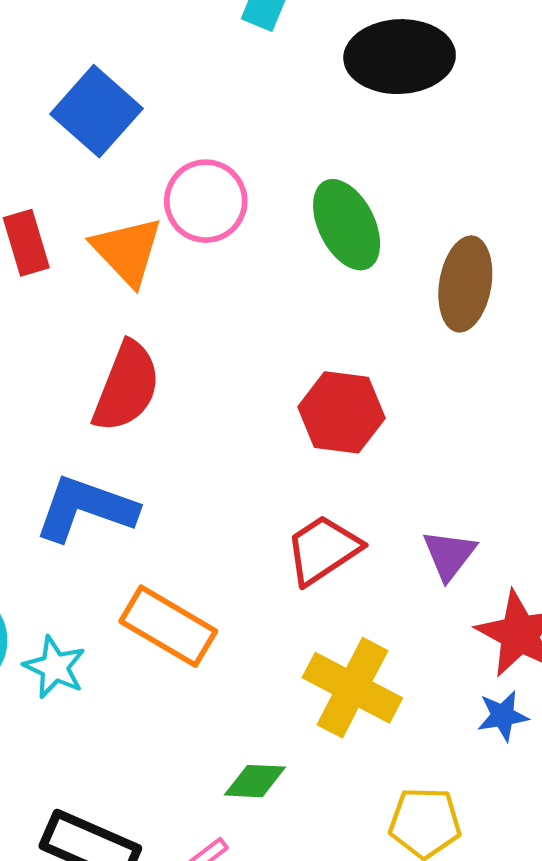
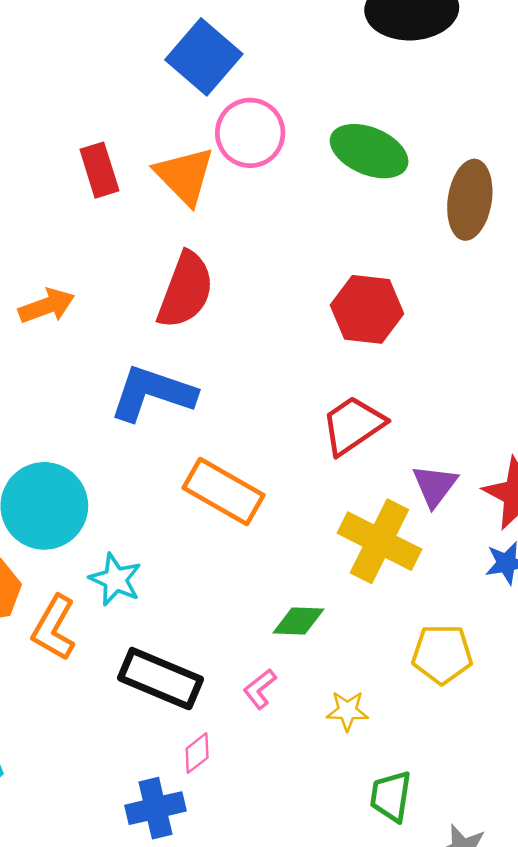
blue square: (97, 111) -> (204, 57), moved
green ellipse: (347, 225) -> (369, 151), turned -40
purple triangle: (449, 555) -> (435, 486), moved
cyan star: (55, 667) -> (115, 579), moved

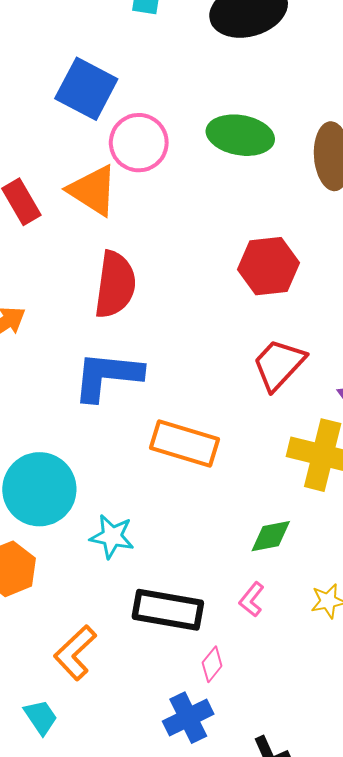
orange L-shape: (54, 628) -> (75, 653), moved, turned 30

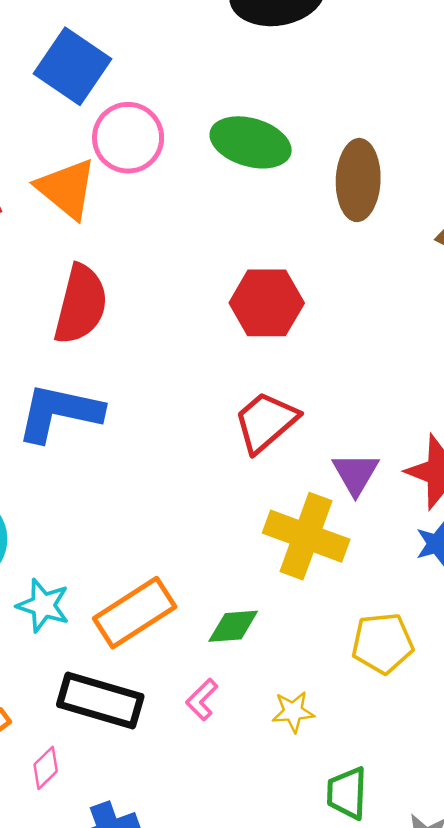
orange rectangle: (185, 444) -> (135, 613), moved, turned -56
pink diamond: (212, 664) -> (46, 768), moved

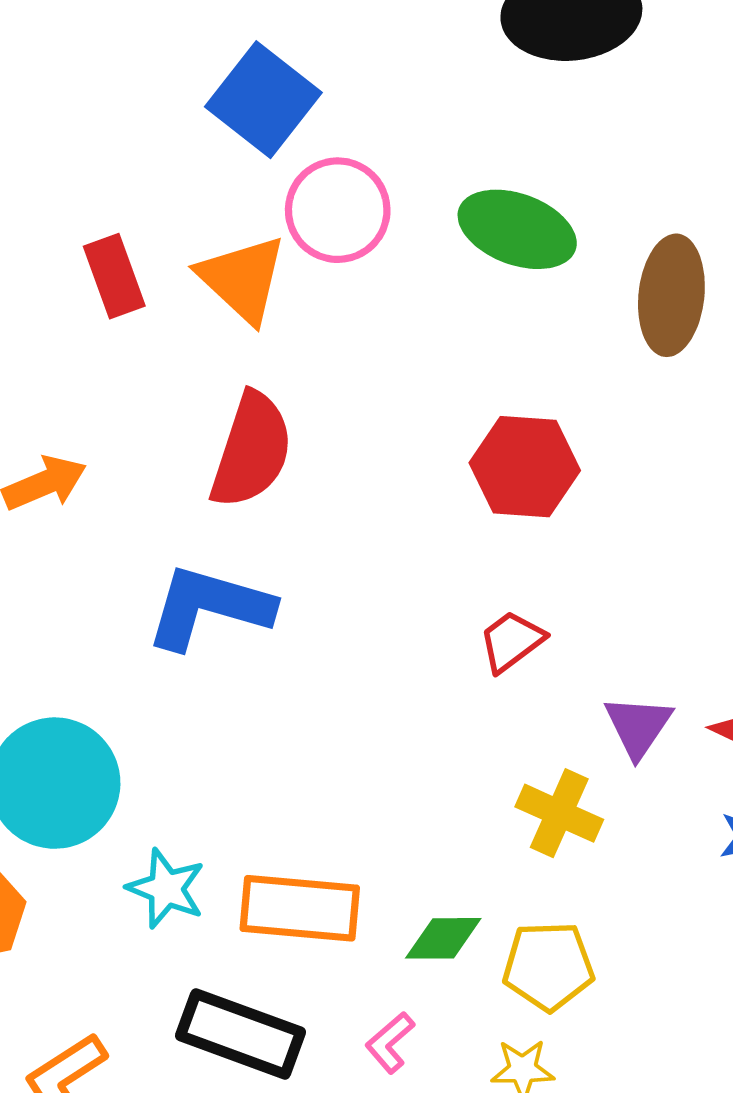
red trapezoid: (266, 422) -> (512, 641), size x0.7
yellow cross: (306, 536) -> (559, 813), size x0.7
orange rectangle: (135, 613) -> (300, 908), turned 34
yellow pentagon: (382, 643) -> (548, 966), moved

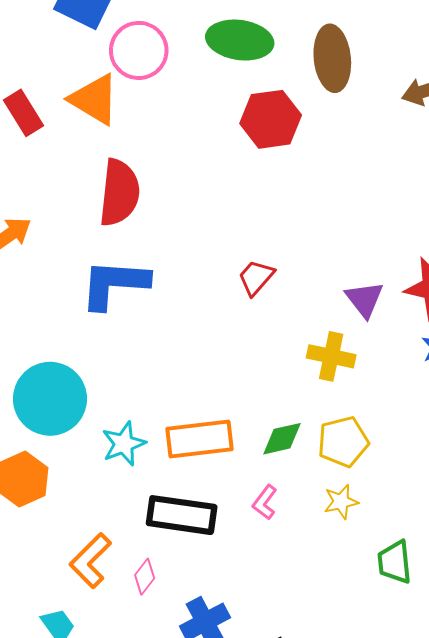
red hexagon: (525, 467) -> (271, 119), moved
red trapezoid: (512, 641) -> (256, 277), moved
cyan star: (166, 888) -> (124, 444), turned -30

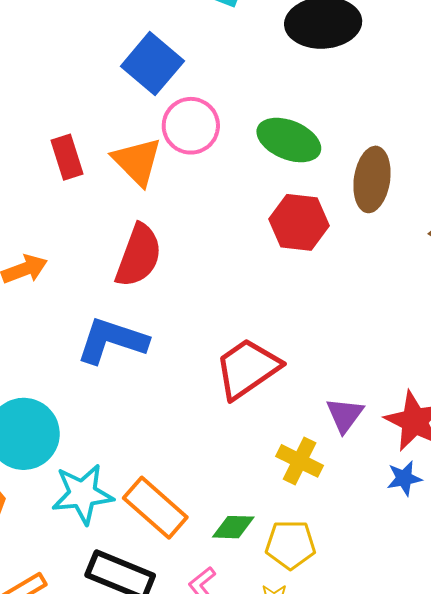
red trapezoid: (256, 277) -> (247, 368), size x1.8
orange rectangle: (200, 439) -> (155, 508), turned 34
cyan star: (124, 444) -> (83, 494), size x1.4

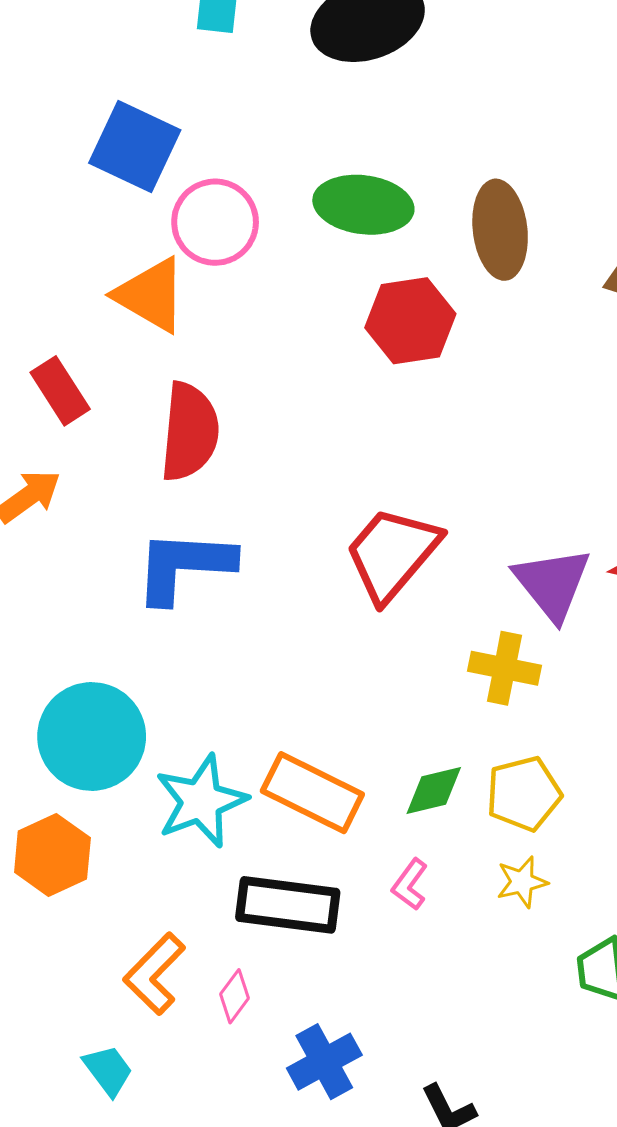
red rectangle: (67, 157) -> (60, 391), moved
purple triangle: (345, 415) -> (552, 584), size x1.4

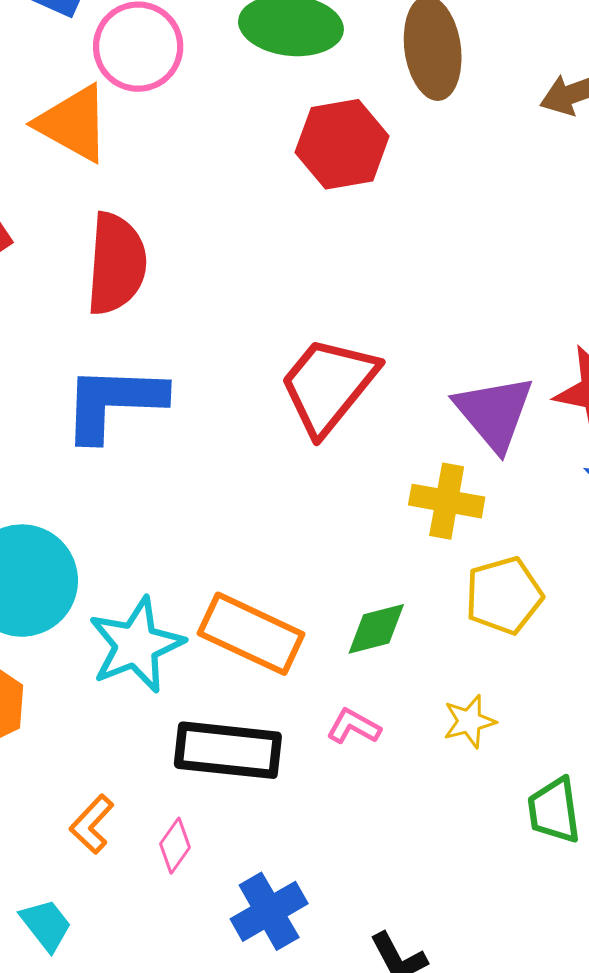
yellow pentagon: (524, 794) -> (504, 595), moved
pink L-shape: (410, 884) -> (354, 726), turned 84
orange L-shape: (154, 974) -> (92, 824), size x0.7

